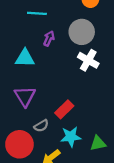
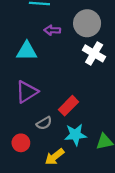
purple arrow: (49, 38) -> (52, 30), turned -112
purple triangle: (25, 96) -> (27, 92), turned 30
red circle: (19, 144) -> (21, 143), size x0.6

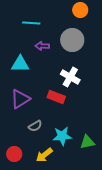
white cross: (94, 53) -> (70, 77), moved
red rectangle: (68, 106) -> (56, 97), moved, turned 66
red circle: (21, 143) -> (14, 154), moved

